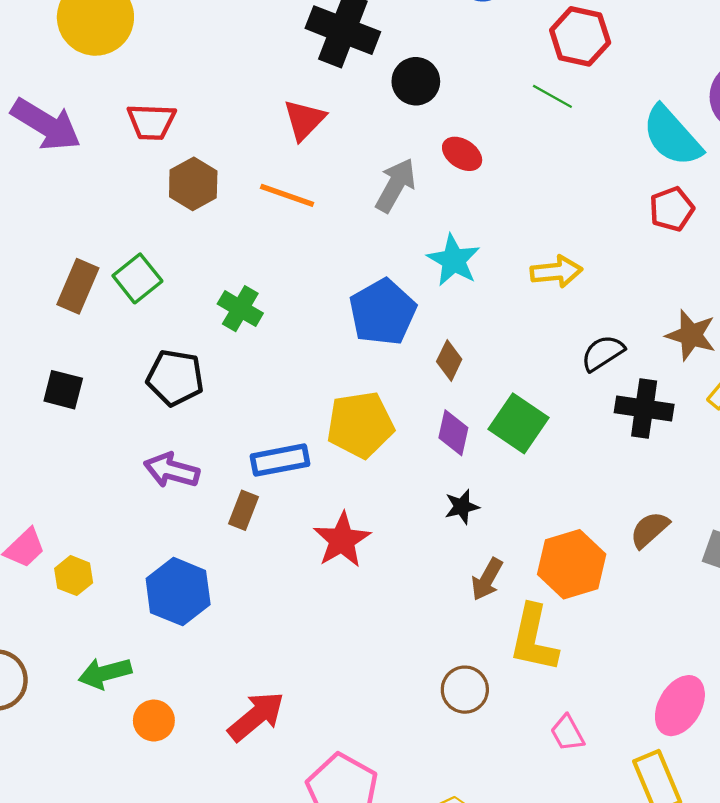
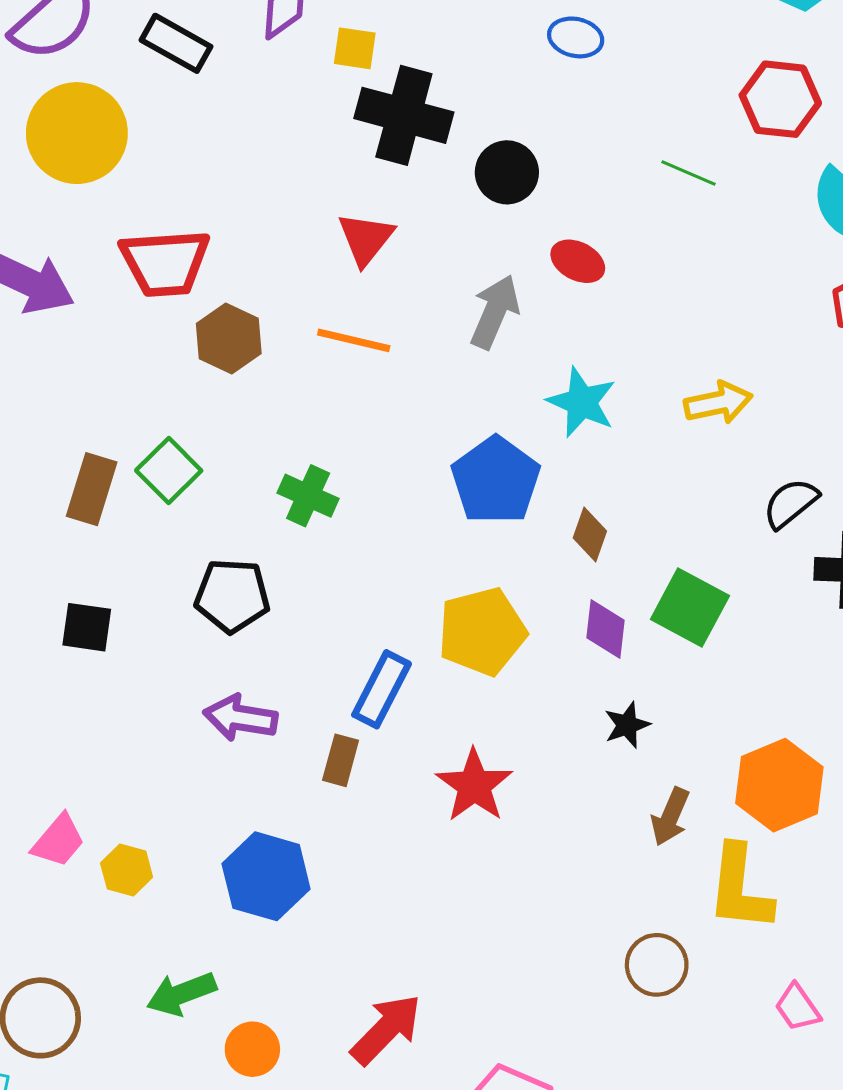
red hexagon: (580, 36) -> (780, 99), moved
red trapezoid: (151, 122) -> (165, 263), size x1.4
blue rectangle: (280, 460) -> (382, 689), turned -46

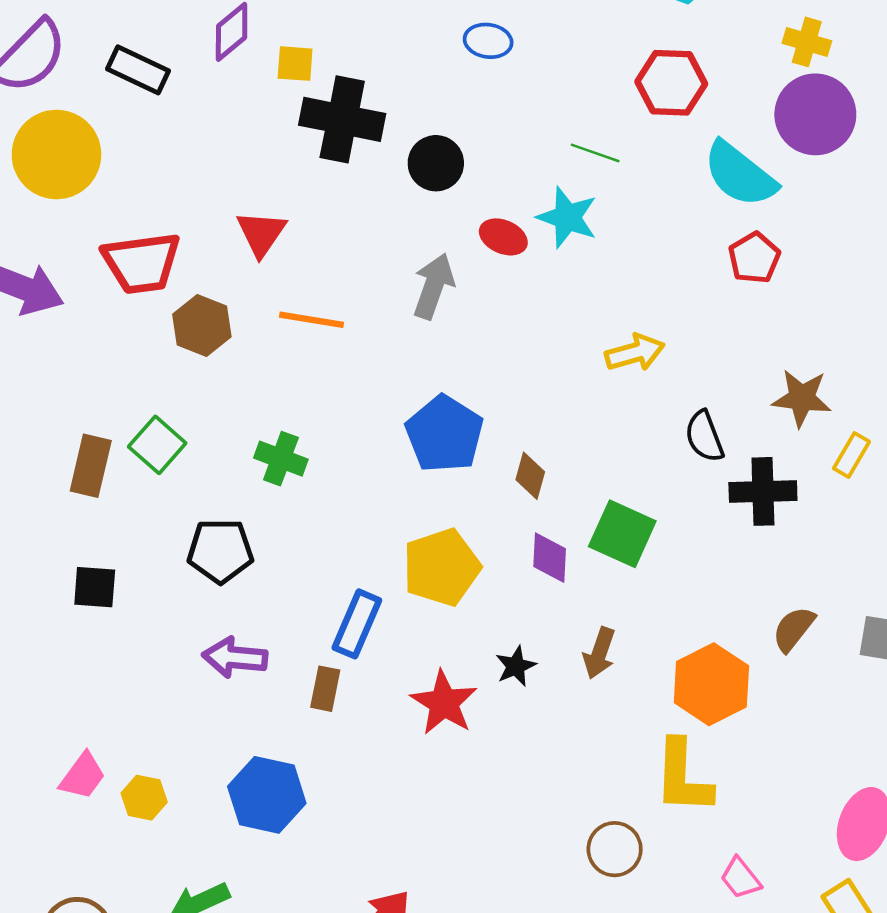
red triangle: (366, 239) -> (261, 233), moved
cyan star: (582, 402) -> (567, 217), moved
black semicircle: (791, 503) -> (704, 436), turned -68
black star: (627, 725) -> (516, 666), moved
brown arrow: (670, 817) -> (599, 653), moved

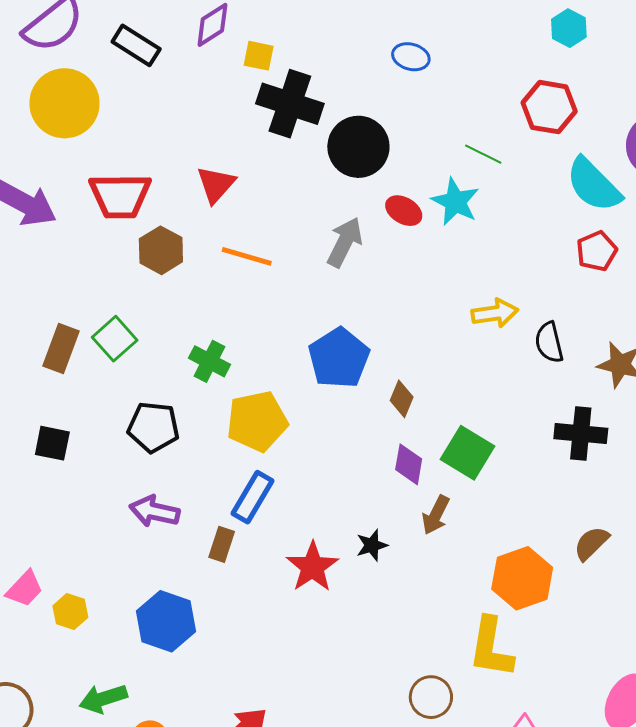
black circle: (436, 163) -> (358, 147), size x1.4
black semicircle: (704, 436) -> (549, 342), moved
yellow pentagon: (441, 567) -> (257, 421), moved
brown arrow: (599, 653) -> (436, 515), moved

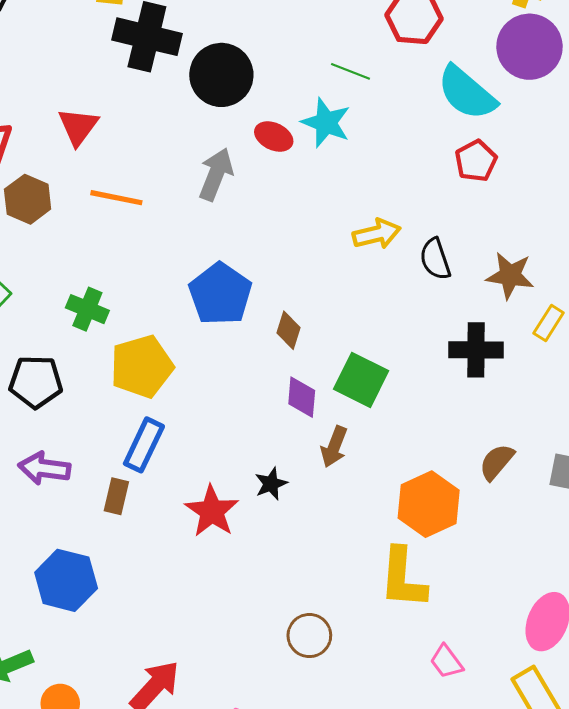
brown circle: (431, 697) -> (309, 636), moved

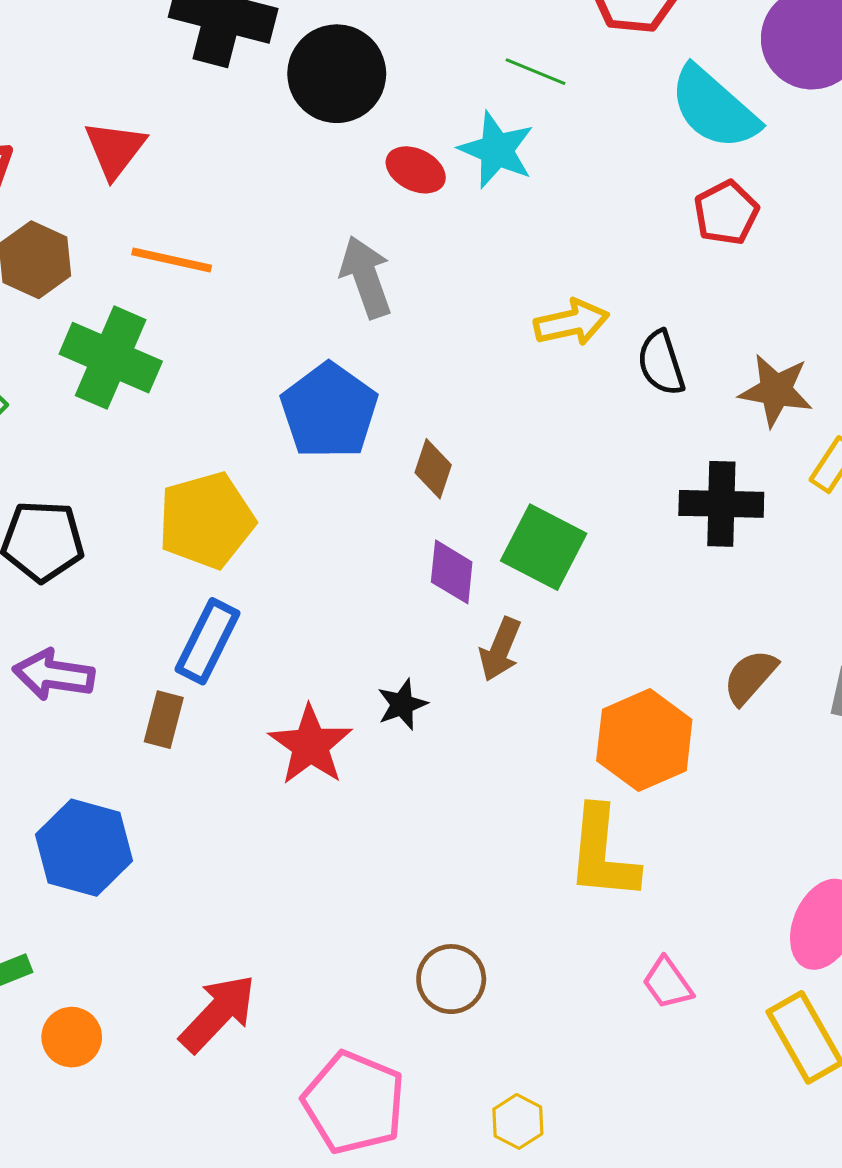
gray arrow: (216, 174) -> (366, 277), moved, turned -42
green cross: (87, 309) -> (111, 358), moved, size x1.5
brown circle: (309, 636) -> (451, 979), moved

